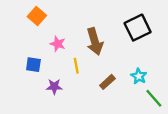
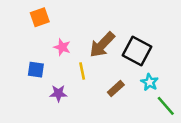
orange square: (37, 16) -> (40, 17), turned 30
black square: (138, 28) -> (137, 51), moved, turned -36
brown arrow: (95, 41) -> (102, 45), turned 60

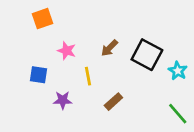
brown arrow: (102, 45) -> (109, 48), size x0.6
cyan star: (150, 82) -> (178, 71), moved
brown rectangle: (116, 88) -> (113, 102), moved

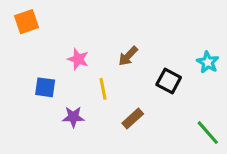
orange square: (43, 19) -> (26, 22), moved
black square: (147, 55) -> (169, 81), moved, size x0.7
cyan star: (178, 71) -> (208, 62), moved

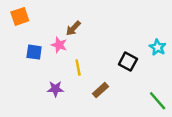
brown arrow: (128, 56) -> (73, 28), moved
blue square: (45, 87) -> (34, 52), moved

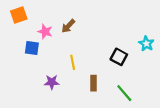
pink star: (59, 45) -> (45, 32), moved
brown rectangle: (101, 90) -> (94, 83), turned -48
green line: (158, 101) -> (124, 93), moved

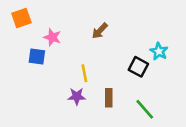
brown arrow: (68, 26) -> (100, 31), moved
cyan star: (146, 44) -> (159, 51), moved
purple star: (52, 82) -> (77, 96), moved

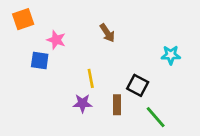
brown arrow: (100, 31) -> (107, 33), turned -78
cyan star: (159, 51) -> (171, 55), turned -30
black square: (138, 67) -> (138, 85), moved

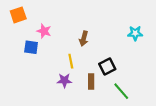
brown arrow: (107, 33) -> (84, 39), moved, turned 48
cyan star: (171, 55) -> (135, 33), moved
black square: (138, 85) -> (107, 66), turned 35

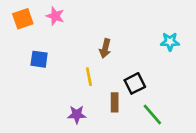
pink star: (44, 31) -> (55, 16), moved
purple star: (64, 80) -> (77, 114), moved

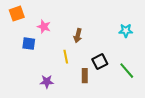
pink star: (55, 16) -> (44, 27), moved
purple star: (77, 114) -> (47, 82), moved
green line: (152, 114) -> (127, 71), moved

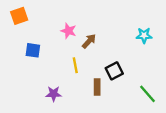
pink star: (44, 27) -> (68, 31), moved
brown arrow: (78, 36) -> (89, 41), turned -152
green line: (127, 71) -> (147, 94), moved

